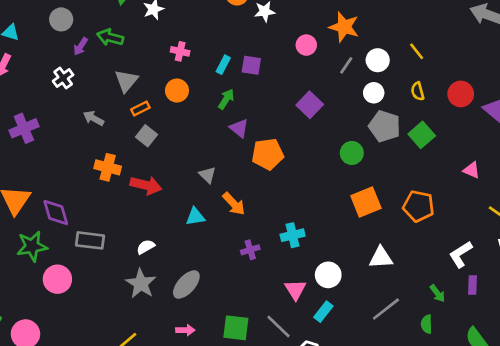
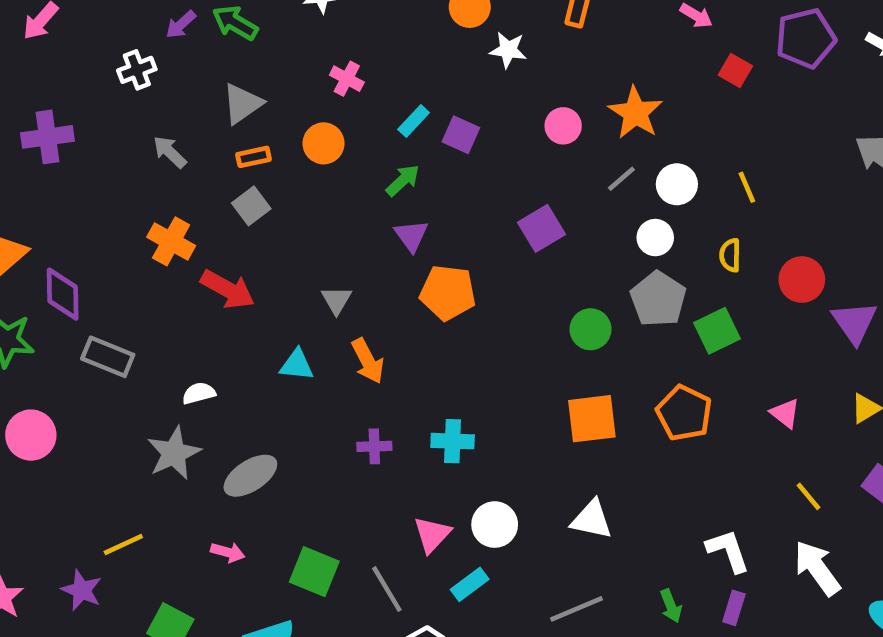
orange pentagon: (419, 206) -> (684, 413), moved
white L-shape: (461, 254) -> (728, 551), turned 88
pink circle: (57, 279) -> (31, 435), moved

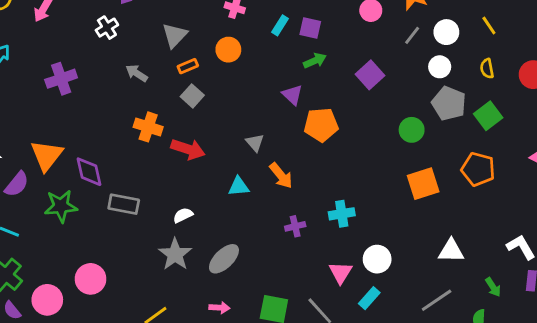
green arrow: (403, 180) -> (315, 61), moved, turned 30
pink circle: (31, 435) -> (91, 279), moved
white triangle: (592, 520) -> (451, 251), moved

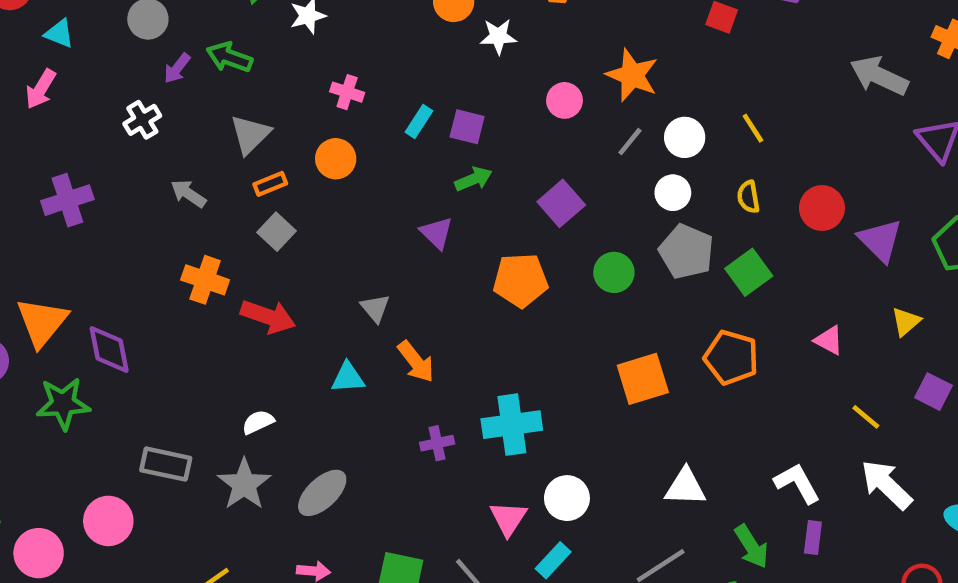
orange pentagon: (321, 125) -> (520, 280), moved
green circle: (412, 130) -> (614, 272), moved
gray rectangle: (124, 204) -> (166, 464), moved
cyan cross: (342, 214) -> (512, 425), size x1.4
green arrow: (493, 287) -> (751, 546), size x1.4

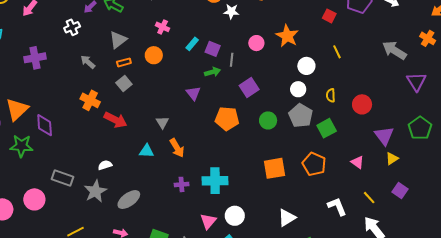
yellow line: (753, 128) -> (337, 52), moved
gray line: (630, 142) -> (232, 60), moved, turned -40
purple triangle: (880, 240) -> (384, 136), moved
white L-shape: (797, 483) -> (337, 207), moved
white triangle: (685, 487) -> (287, 218), turned -42

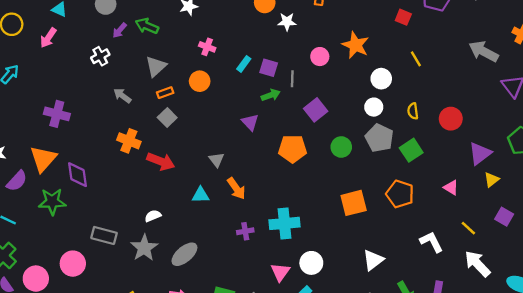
purple cross: (35, 58) -> (57, 114), moved, turned 30
purple triangle: (384, 136) -> (480, 153), turned 35

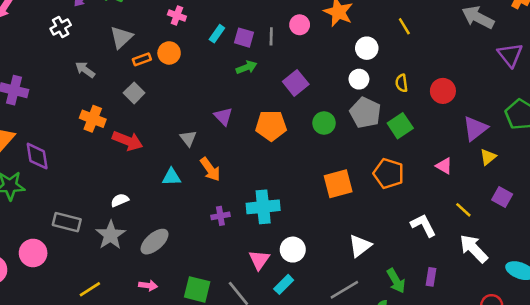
gray line: (292, 79) -> (271, 36), moved
orange rectangle: (165, 93) -> (142, 59), moved
purple triangle: (250, 122) -> (223, 116), moved

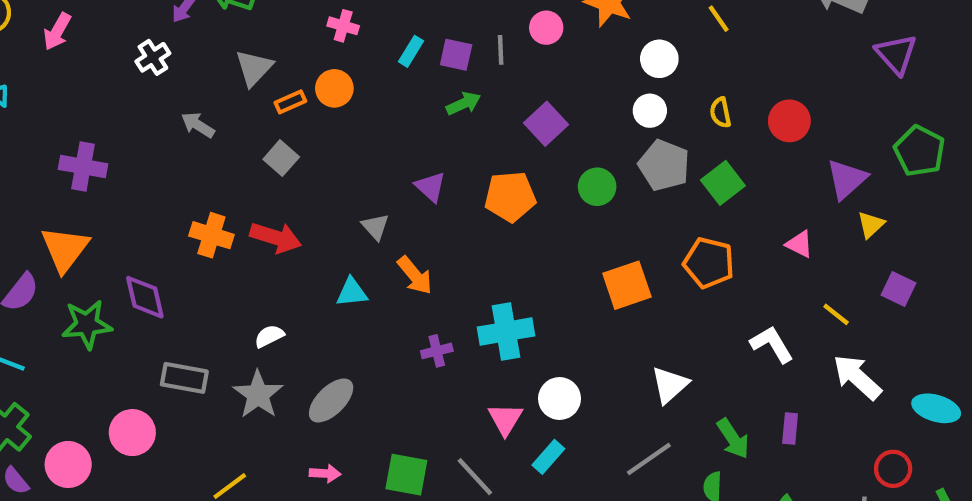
orange cross: (93, 119) -> (211, 235), moved
purple diamond: (37, 156) -> (145, 297), moved

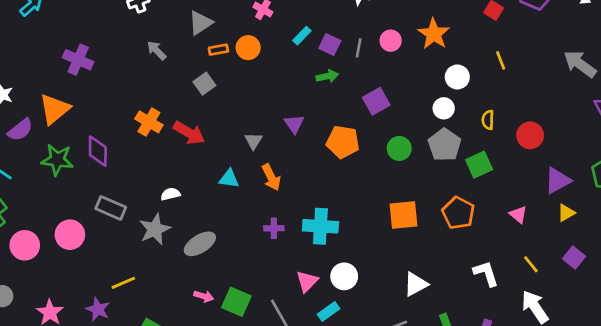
pink arrow: (325, 473) -> (204, 296), moved

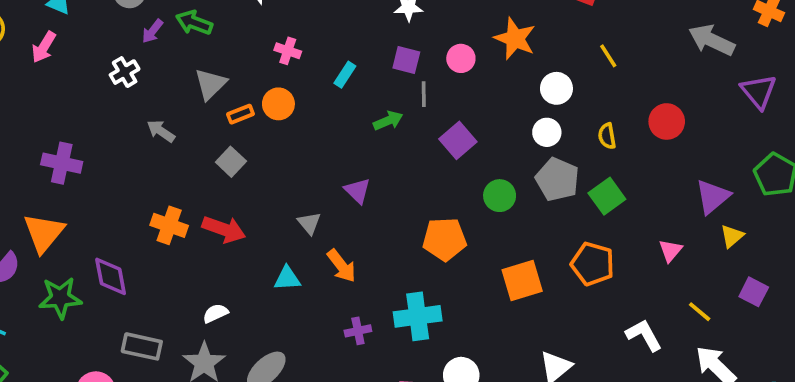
purple square: (330, 44) -> (406, 60), moved
gray line: (359, 48) -> (424, 94), moved
red circle: (530, 135) -> (667, 121), moved
orange pentagon: (343, 142) -> (444, 239), moved
pink triangle: (518, 215) -> (671, 251), turned 42

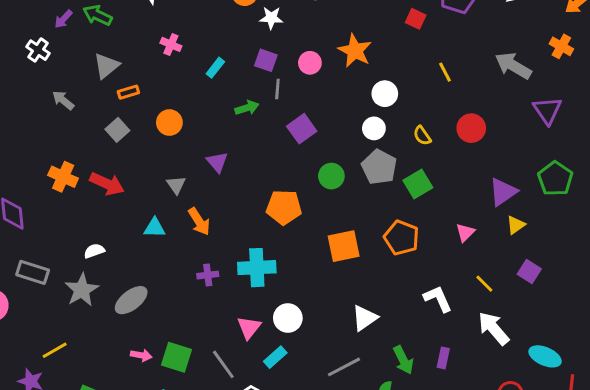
yellow line: (608, 56) -> (445, 72), moved
white cross: (125, 72) -> (38, 50), turned -30
orange circle: (278, 104) -> (169, 123), moved
yellow semicircle: (607, 136) -> (422, 136), turned -30

